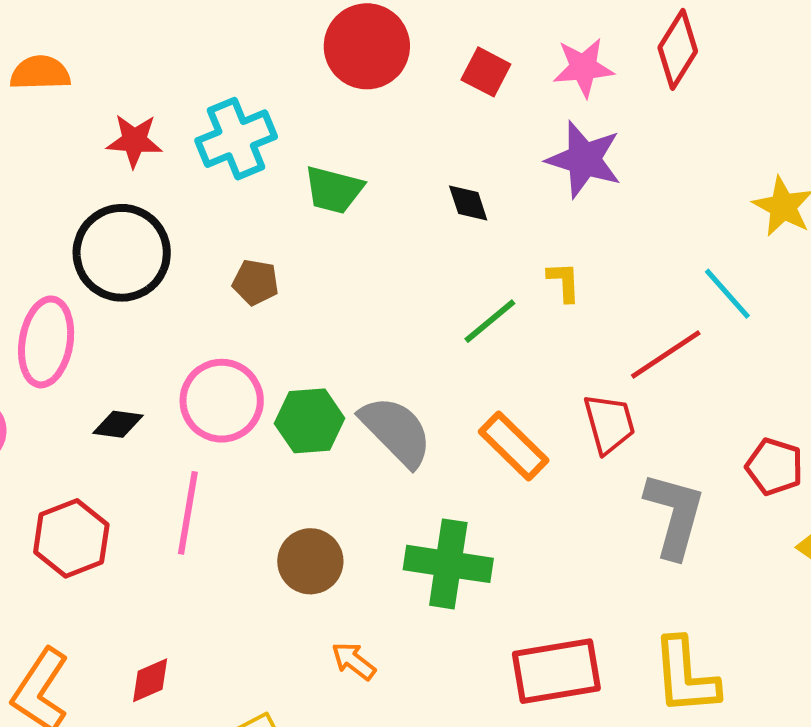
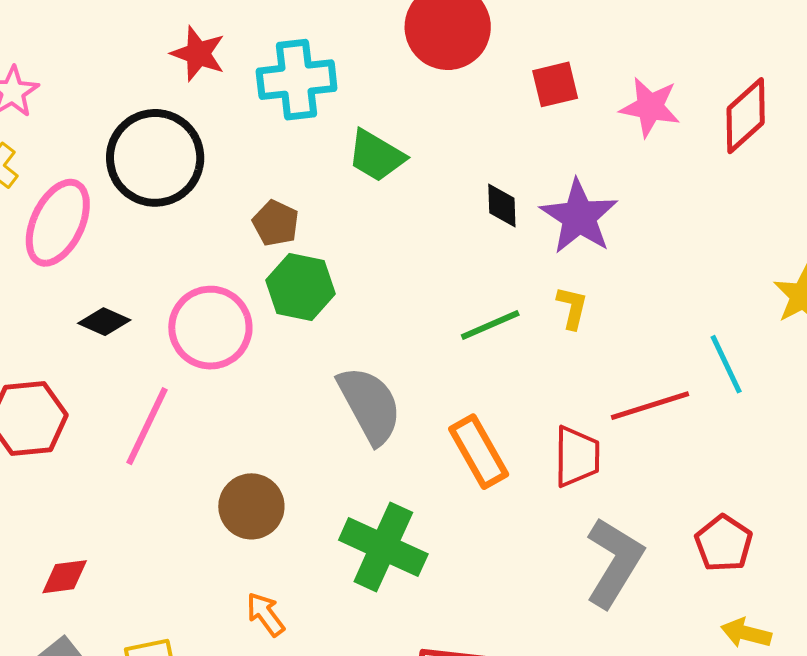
red square: (486, 72) -> (555, 84), turned 33
purple star: (584, 159) -> (579, 217), moved
green hexagon: (310, 421) -> (301, 287), moved

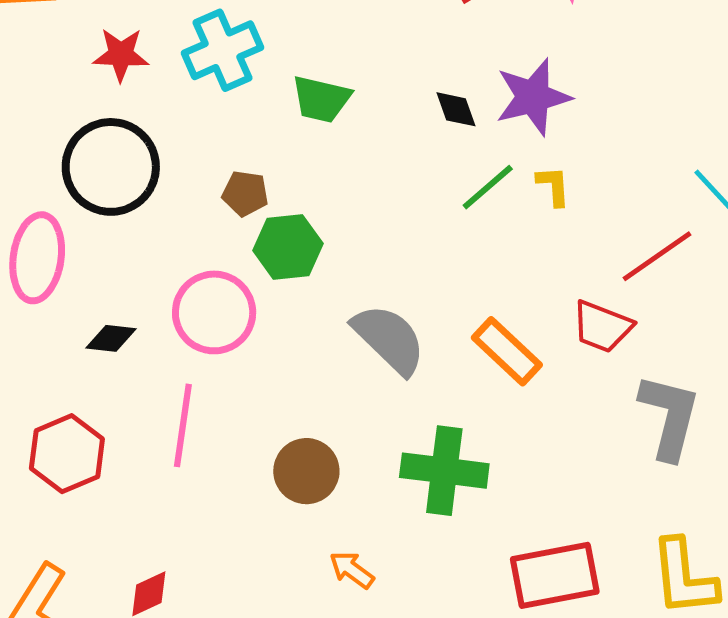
purple star: (579, 217) -> (533, 97), turned -30
green line: (490, 325) -> (488, 187), moved
red trapezoid: (577, 456) -> (602, 327), turned 128

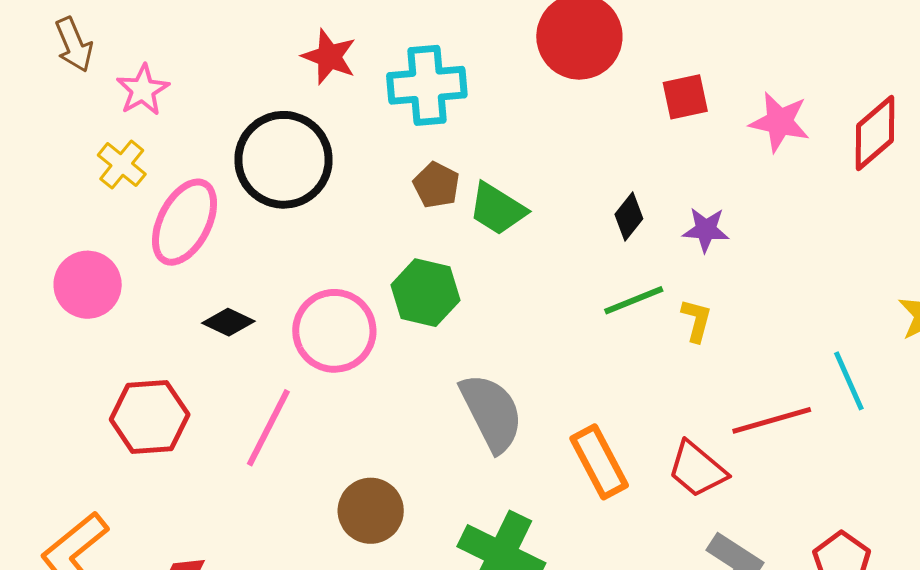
purple star: (533, 97) -> (706, 230), size x0.6
green trapezoid: (321, 99) -> (497, 209), moved
black diamond: (456, 109) -> (629, 217), turned 39
brown pentagon: (245, 193) -> (436, 185), moved

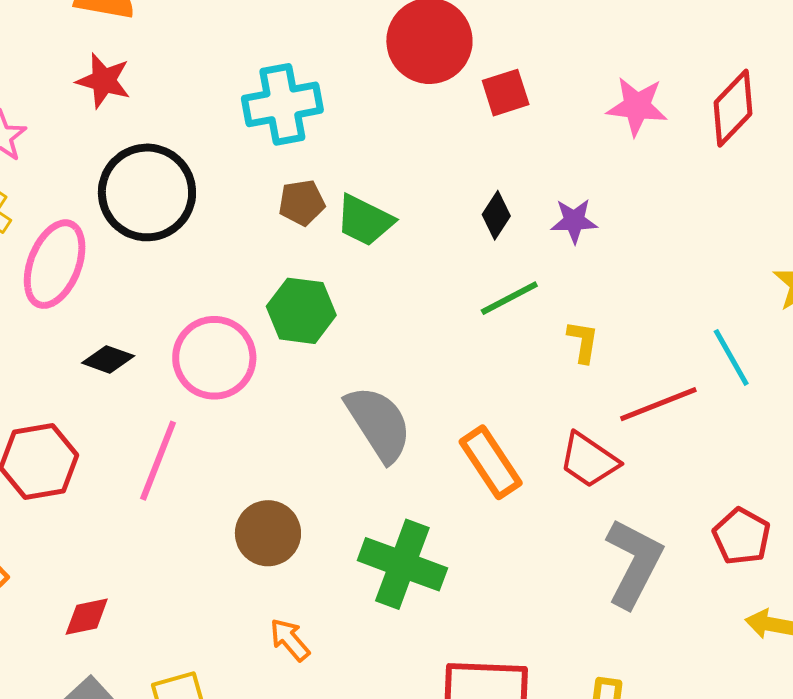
red star: (329, 57) -> (104, 81), moved
red square: (685, 97) -> (506, 93), moved
brown pentagon: (436, 185) -> (302, 203), turned -30
yellow L-shape: (696, 320) -> (583, 342), moved

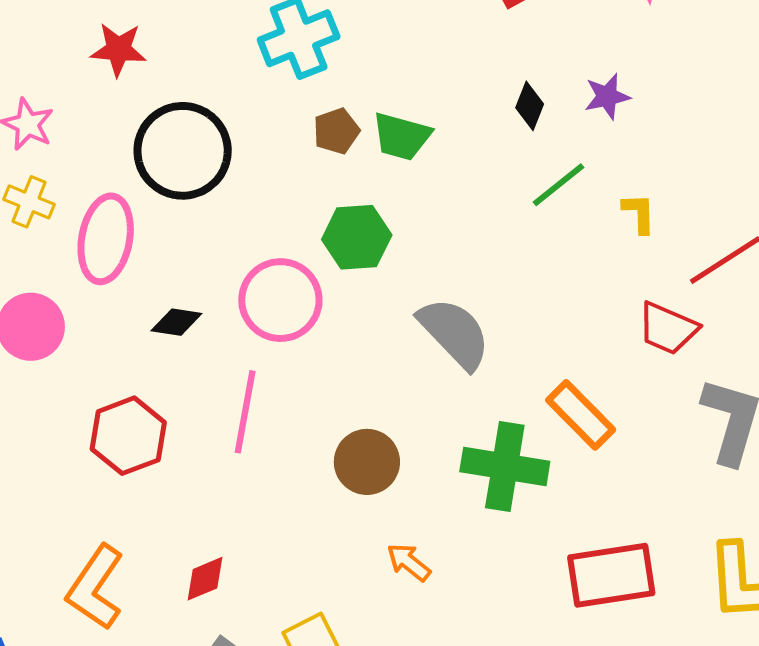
orange rectangle: (491, 462) -> (581, 415), moved

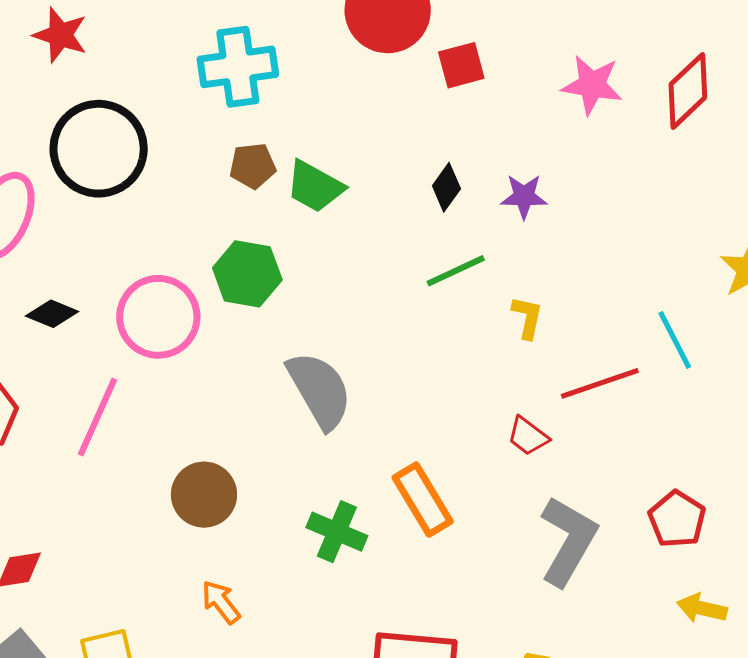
red trapezoid: (668, 328) -> (528, 436), size x0.7
green cross: (505, 466) -> (337, 532), size x0.7

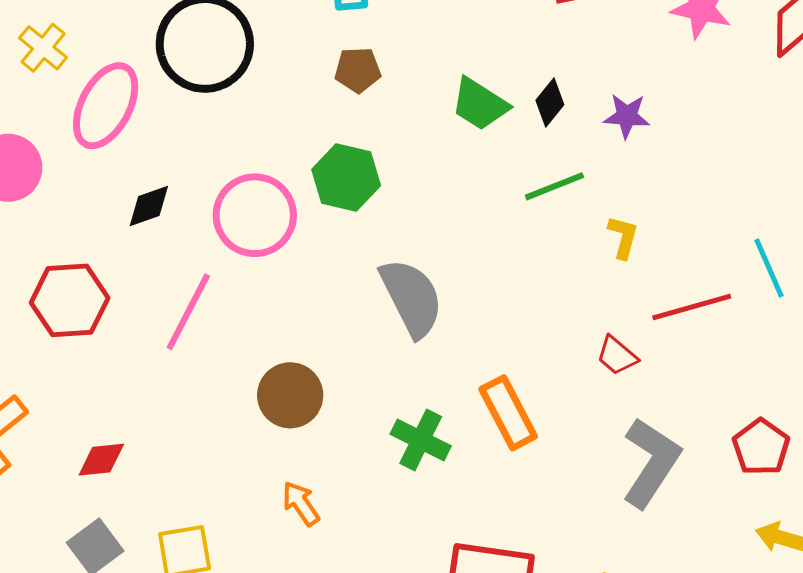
green trapezoid: (315, 186) -> (480, 104), moved
black diamond: (52, 314) -> (149, 206), turned -45

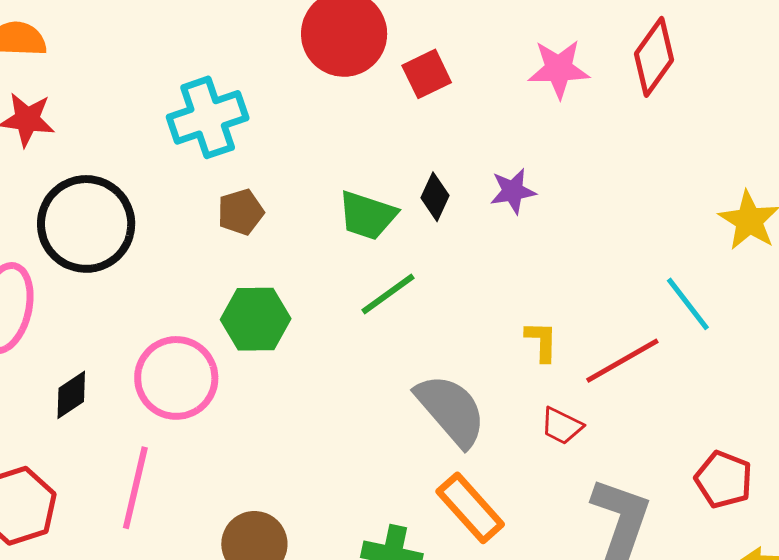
green line: (554, 186) -> (388, 294), moved
yellow L-shape: (623, 237) -> (541, 341), moved
gray semicircle: (412, 298) -> (451, 410), moved

